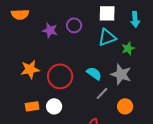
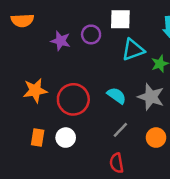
white square: (107, 13) -> (120, 19), moved
gray line: (102, 93) -> (120, 130), moved
orange rectangle: (32, 106) -> (38, 138), turned -72

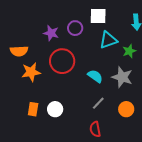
orange semicircle: (22, 20) -> (19, 51), moved
red circle: (73, 99) -> (62, 61), moved

